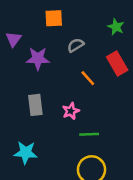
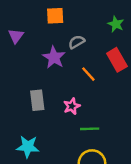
purple star: (38, 59) -> (54, 57), moved, turned 30

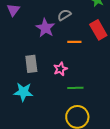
orange line: (88, 74) -> (74, 42), turned -48
cyan star: (28, 147) -> (23, 92), moved

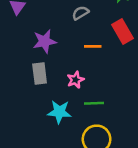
purple star: (45, 28) -> (45, 41), moved, turned 30
cyan star: (23, 92) -> (59, 112), moved

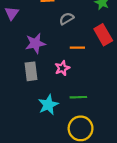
pink star: (75, 80) -> (62, 68), moved
cyan star: (59, 112) -> (48, 105), turned -30

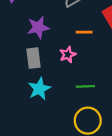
cyan star: (48, 105) -> (39, 89), moved

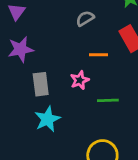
purple star: (38, 27) -> (21, 49), moved
green line: (85, 86) -> (108, 100), moved

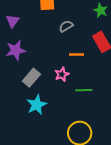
gray rectangle: (41, 84) -> (31, 78), turned 48

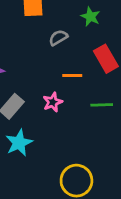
green star: (101, 10) -> (90, 17), moved
green line: (84, 90) -> (102, 105), moved

